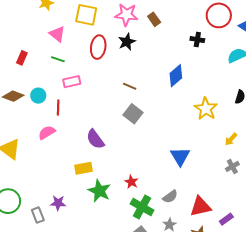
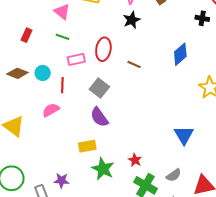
red ellipse: (98, 47) -> (103, 49), moved
gray square: (133, 114) -> (99, 88), moved

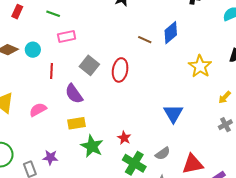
red ellipse: (103, 49) -> (120, 70), moved
brown line: (134, 64) -> (145, 40), moved
red line: (62, 85) -> (51, 71), moved
pink semicircle: (51, 110) -> (38, 110), moved
purple semicircle: (99, 117) -> (74, 94), moved

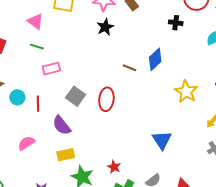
cyan circle: (33, 50) -> (17, 97), moved

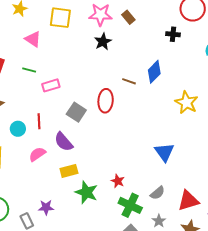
green line: (37, 47) -> (29, 70), moved
cyan circle: (17, 97) -> (18, 129), moved
red ellipse: (106, 99) -> (106, 101), moved
pink semicircle: (26, 143) -> (37, 154), moved

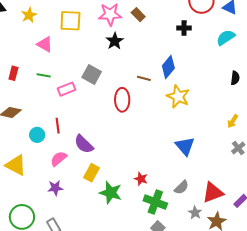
yellow star: (187, 103) -> (178, 96), moved
gray square: (76, 112) -> (92, 75), moved
yellow rectangle: (69, 171) -> (91, 173), turned -42
purple star: (46, 207) -> (55, 188), moved
gray star: (159, 221) -> (195, 213), moved

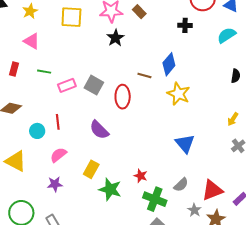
pink triangle: (45, 44) -> (32, 41), moved
gray square: (92, 75) -> (94, 85), moved
purple semicircle: (84, 144) -> (99, 130), moved

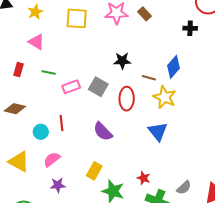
black star: (116, 38) -> (122, 61), moved, turned 30
yellow star: (178, 94) -> (165, 97), moved
blue triangle: (185, 144) -> (158, 131), moved
pink semicircle: (58, 155) -> (52, 159), moved

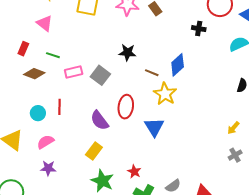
red ellipse: (127, 99) -> (126, 107), moved
brown diamond: (15, 109) -> (34, 74), moved
yellow rectangle: (94, 171) -> (94, 151), moved

